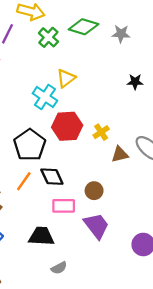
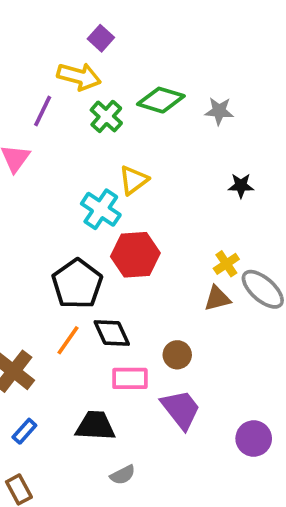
yellow cross: (101, 132) -> (226, 264), moved

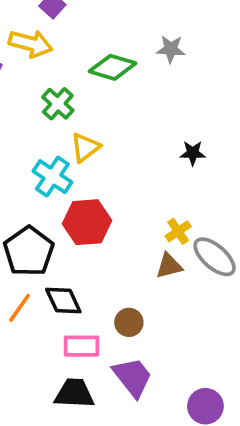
gray star: (219, 111) -> (171, 49), moved
green cross: (106, 116) -> (58, 104), moved
black trapezoid: (95, 426) -> (74, 393), moved

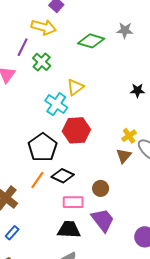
green cross: (58, 104) -> (42, 62), moved
brown triangle: (169, 266) -> (124, 156), turned -35
black diamond: (63, 301) -> (63, 176), turned -40

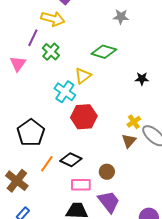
gray star: (125, 30) -> (121, 17), moved
green diamond: (91, 41) -> (104, 52), moved
black pentagon: (43, 147) -> (31, 133), moved

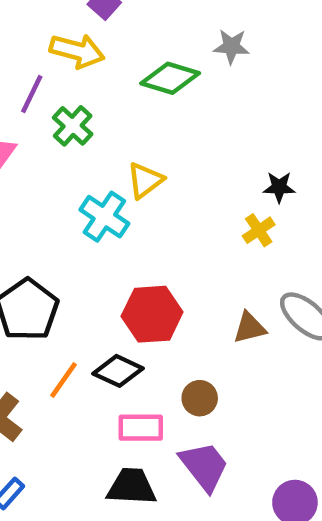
green diamond: (104, 52) -> (170, 78), moved
red hexagon: (84, 117) -> (152, 314), moved
yellow cross: (134, 122) -> (259, 230), moved
brown triangle: (129, 141) -> (250, 328), turned 35

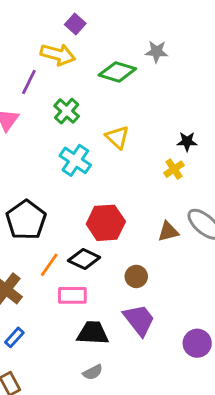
green cross: (73, 126) -> (67, 111), moved
yellow triangle: (145, 180) -> (117, 137), moved, turned -40
pink rectangle: (141, 428) -> (72, 295), moved

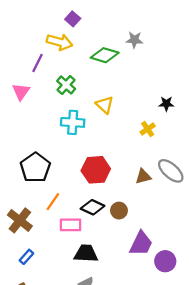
black star: (187, 142) -> (166, 104), moved
cyan cross: (75, 160) -> (73, 122), turned -30
black diamond: (84, 259) -> (93, 207), moved
purple trapezoid: (139, 320) -> (141, 244), moved, turned 64

